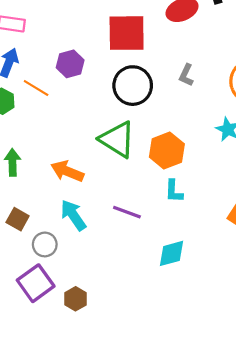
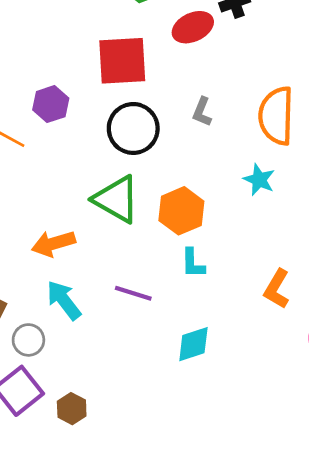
orange arrow: (67, 171) -> (53, 244), turned -36

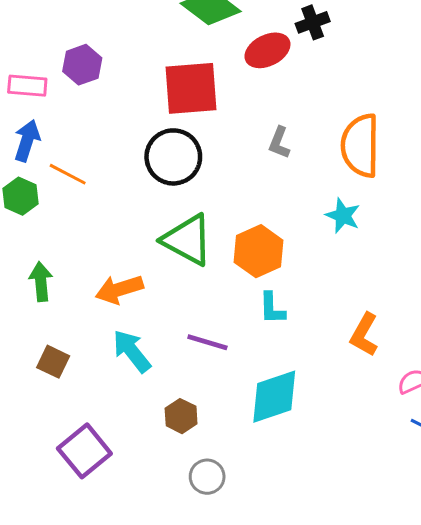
purple hexagon: (51, 104) -> (82, 65), moved
black circle: (133, 128) -> (173, 157), moved
gray circle: (28, 340) -> (207, 477), moved
cyan diamond: (193, 344) -> (274, 397), size x1.4
brown hexagon: (72, 409) -> (181, 416), moved

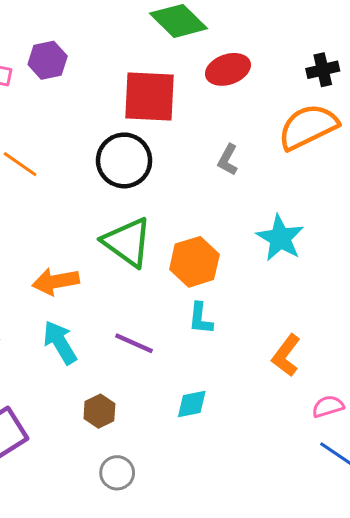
black cross: (313, 22) -> (323, 70), moved
orange semicircle: (360, 146) -> (308, 127), moved, turned 56
cyan star: (343, 216) -> (280, 238), size x1.4
cyan diamond: (274, 397) -> (192, 404), size x0.6

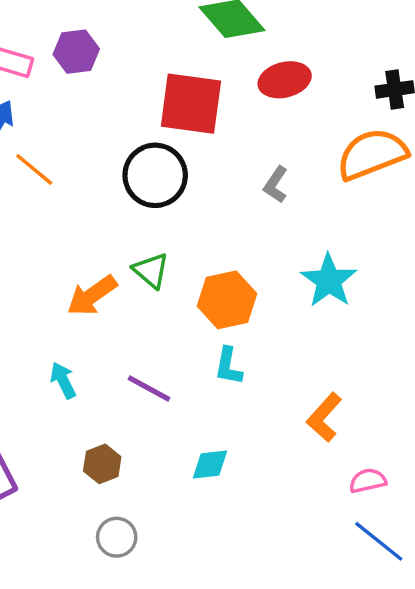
green triangle: (127, 242) -> (151, 270), size x0.6
orange arrow: (56, 281) -> (92, 296), moved, turned -30
cyan arrow: (60, 342) -> (63, 380), size x0.7

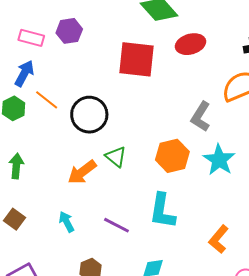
black circle: (155, 175) -> (89, 115), moved
gray L-shape: (276, 185) -> (201, 117), moved, size x1.4
orange hexagon: (227, 300) -> (172, 156), moved
cyan L-shape: (228, 366) -> (162, 211), size x1.6

